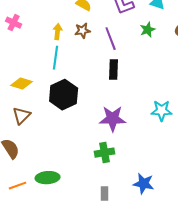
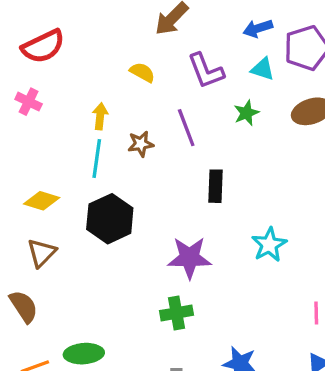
brown star: (83, 31) -> (141, 144), moved
black rectangle: (114, 70) -> (216, 186), moved
cyan star: (162, 111) -> (269, 245), turned -30

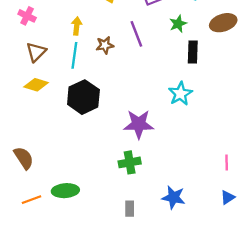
black rectangle: (216, 186) -> (193, 52), moved
cyan star: (269, 245) -> (180, 94), moved
brown triangle: (42, 253) -> (36, 52), moved

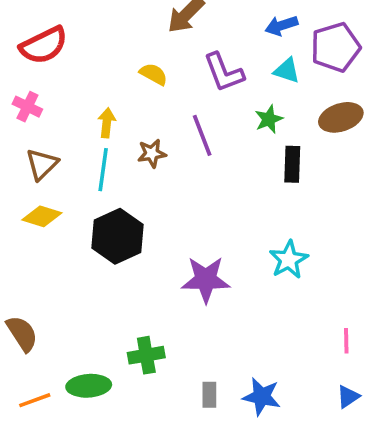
cyan star: (180, 94) -> (289, 260), moved
green cross: (130, 162) -> (146, 355), moved
gray rectangle: (130, 209) -> (209, 395), moved

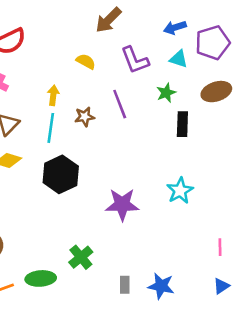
green cross: (146, 355) -> (81, 257), turned -30

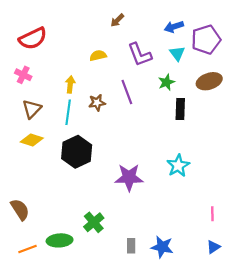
brown arrow: (108, 20) -> (117, 20), size x0.6
cyan triangle: (179, 59) -> (177, 53), turned 35
yellow semicircle: (86, 61) -> (98, 56), turned -42

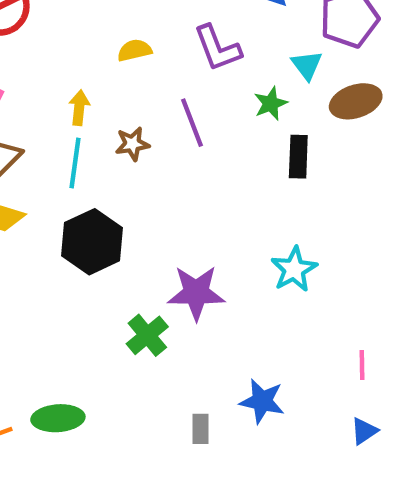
cyan triangle: (177, 53) -> (307, 65), moved
green cross: (94, 222) -> (147, 335), moved
blue star: (162, 247) -> (262, 401), moved

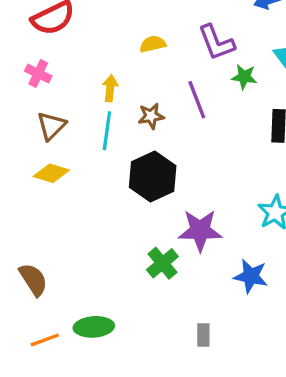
green star: (271, 103) -> (244, 77), moved, turned 30
black hexagon: (92, 242) -> (153, 177), moved
blue star: (262, 401) -> (251, 276), moved

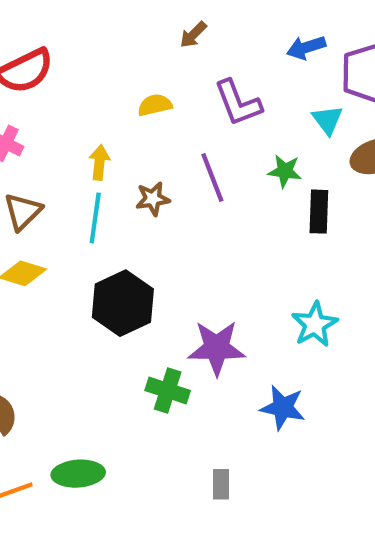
green star: (244, 77) -> (285, 171), moved
black hexagon: (153, 177) -> (123, 303), moved
green cross: (162, 263) -> (168, 390), turned -32

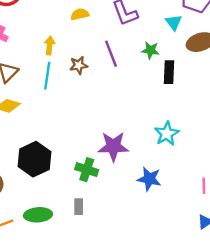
black hexagon: (123, 303) -> (35, 159), moved
gray rectangle: (221, 484) -> (79, 207), moved

